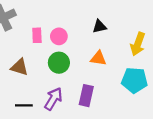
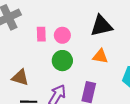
black triangle: (99, 27) -> (101, 26), size x1.6
brown triangle: (19, 67) -> (20, 77), moved

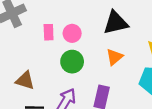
orange triangle: (100, 56) -> (114, 57), turned -49

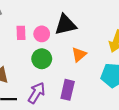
black triangle: (116, 23) -> (66, 25), moved

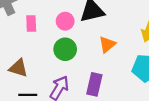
pink rectangle: (21, 33) -> (31, 23), moved

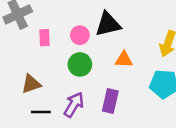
orange triangle: (107, 45) -> (124, 60), turned 42
brown triangle: (18, 68) -> (31, 84), turned -36

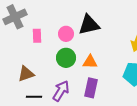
orange triangle: (124, 60) -> (90, 62), moved

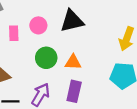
pink circle: (66, 34) -> (38, 25), moved

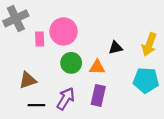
black triangle: (72, 21) -> (116, 48), moved, size x0.6
pink circle: (38, 25) -> (64, 31), size x1.6

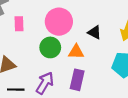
pink circle: (64, 31) -> (59, 22), moved
black triangle: (116, 48) -> (94, 32), turned 40

